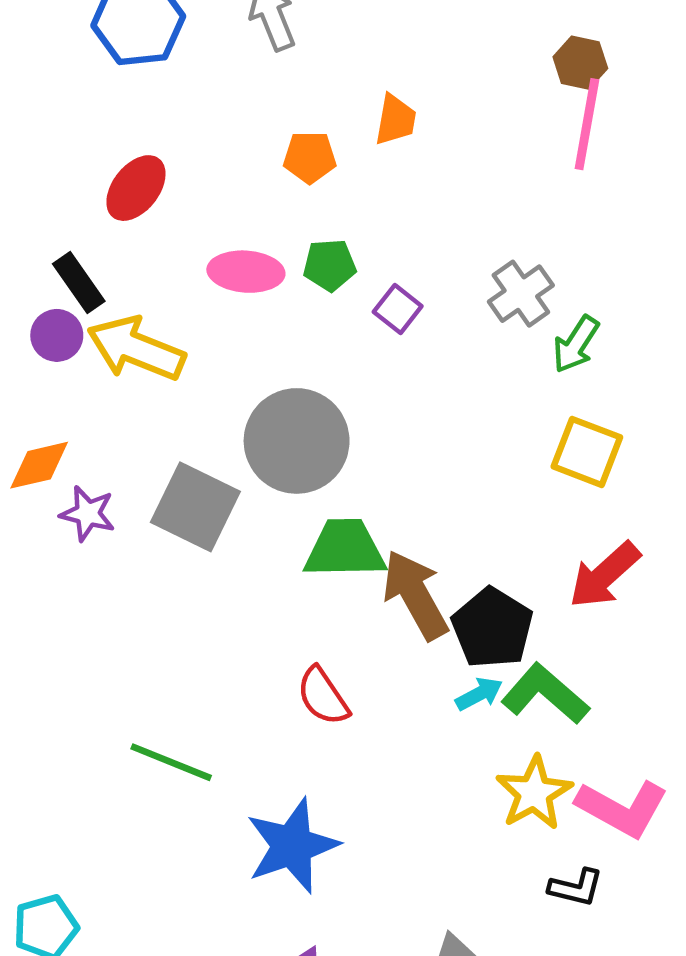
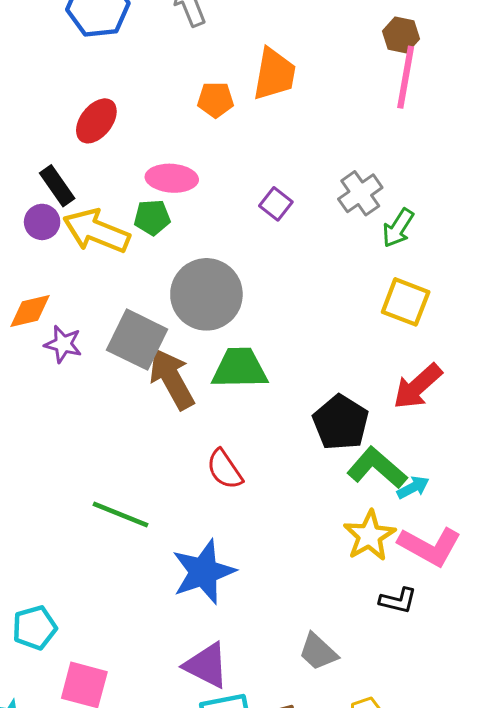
orange trapezoid: (396, 120) -> (274, 74), size x1.5
green pentagon: (330, 265) -> (152, 217), moved
brown arrow: (415, 595) -> (172, 379), moved
cyan arrow: (479, 694) -> (413, 487), moved

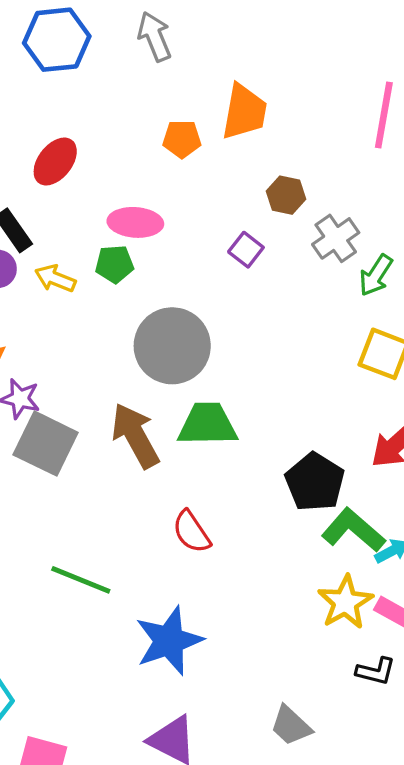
brown hexagon: (401, 35) -> (286, 195), moved
yellow arrow: (96, 231) -> (55, 278), size x0.6
gray square: (137, 340) -> (46, 444), moved

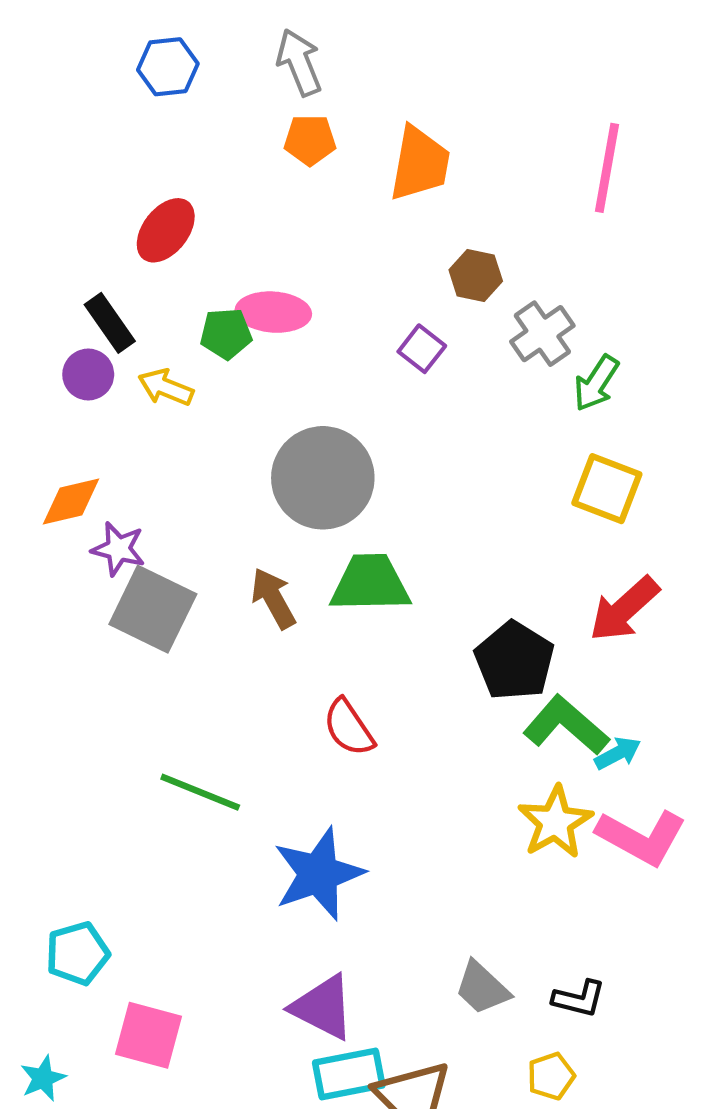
blue hexagon: (57, 40) -> (168, 67), size x0.7
orange pentagon: (182, 139) -> (310, 140), moved
green pentagon: (115, 264) -> (226, 334), moved
brown arrow: (135, 436) -> (273, 598), size x0.7
black L-shape: (376, 671) -> (579, 999), moved

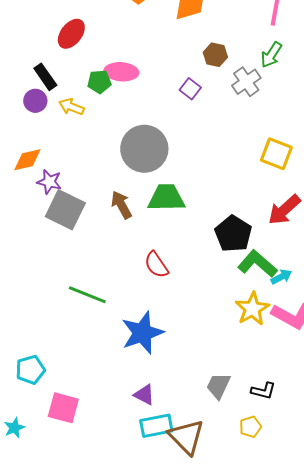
green arrow: (596, 383) -> (271, 55), moved
gray trapezoid: (482, 988) -> (218, 386), turned 72
purple triangle: (323, 1007) -> (144, 395), size x0.7

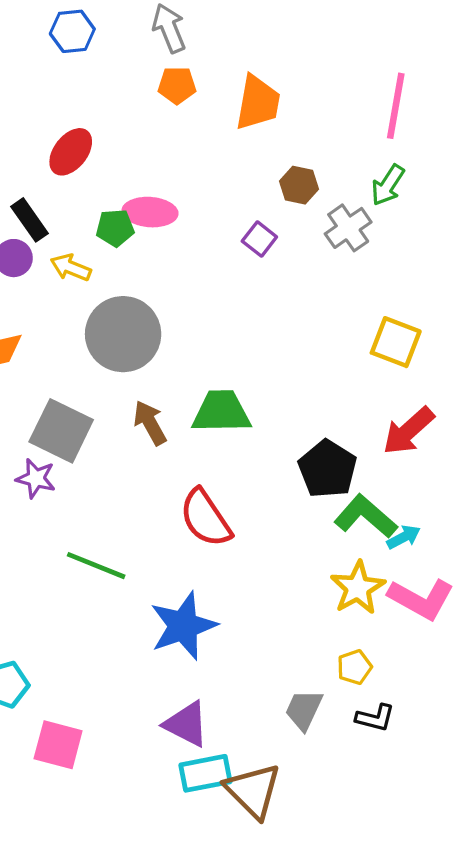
gray circle: (144, 149) -> (123, 334), moved
purple star: (49, 182) -> (36, 478), moved
red semicircle: (156, 265) -> (205, 518), size x1.4
purple triangle: (144, 395) -> (186, 724), size x1.4
yellow pentagon: (250, 427) -> (355, 667), moved

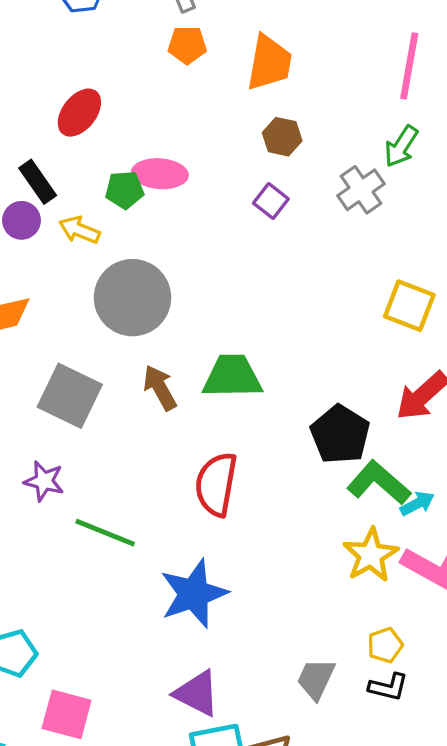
brown hexagon: (299, 185) -> (282, 137), moved
purple star: (36, 478) -> (44, 481), moved
red semicircle: (205, 518) -> (216, 484), turned 44
yellow pentagon: (355, 667) -> (385, 645), moved

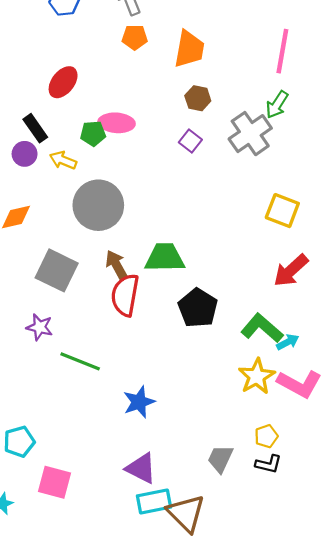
gray cross: (361, 190) -> (250, 134), size x1.4
black pentagon: (340, 434) -> (198, 308), moved
red semicircle: (216, 484) -> (125, 295), moved
blue star: (194, 594) -> (139, 402), size x0.7

